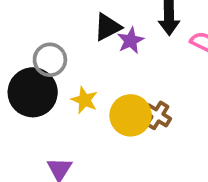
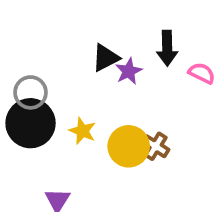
gray circle: (50, 60) -> (31, 92), moved

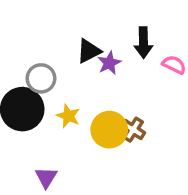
gray circle: (31, 92) -> (41, 78), moved

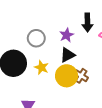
black triangle: (89, 51) -> (68, 55), moved
gray circle: (41, 78) -> (36, 38), moved

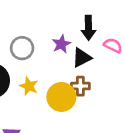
black triangle: (68, 55) -> (82, 58), moved
brown cross: (81, 76) -> (80, 86), moved, turned -32

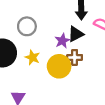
purple star: (61, 44) -> (62, 41), moved

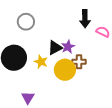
gray circle: (27, 26) -> (26, 22), moved
black triangle: (76, 34) -> (55, 48), moved

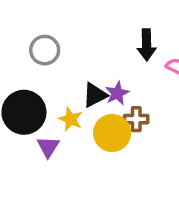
purple triangle: (28, 98) -> (48, 147), moved

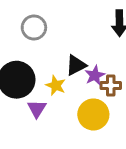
purple star: (117, 93) -> (95, 75), moved
yellow circle: (112, 133) -> (93, 114), moved

